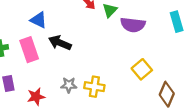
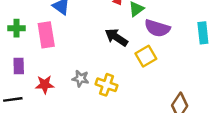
black arrow: (60, 43) -> (116, 37), moved
yellow square: (142, 69) -> (146, 56), moved

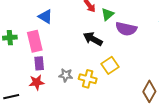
yellow square: (146, 56) -> (110, 65), moved
purple rectangle: (19, 66) -> (39, 63), moved

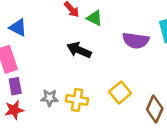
green triangle: (108, 14) -> (95, 18), turned -48
purple semicircle: (126, 29) -> (136, 40), moved
yellow square: (110, 65) -> (120, 92), moved

